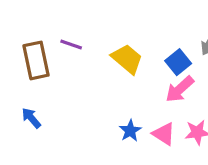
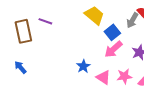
yellow trapezoid: (127, 59) -> (94, 15), moved
blue star: (130, 131) -> (83, 66), moved

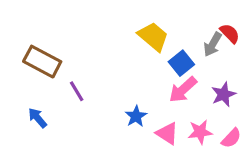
purple line: (45, 21) -> (77, 91), moved, turned 40
brown rectangle: (23, 31) -> (42, 62), turned -50

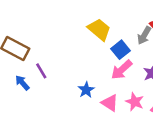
blue arrow: (38, 118) -> (22, 83), moved
pink star: (200, 132) -> (135, 102), turned 30

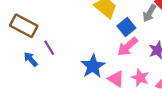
blue star: (86, 90) -> (93, 66), size x1.5

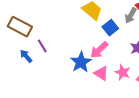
pink arrow: (128, 47) -> (99, 50), moved

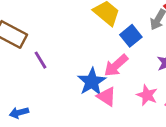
blue arrow: (26, 56) -> (19, 113), moved, turned -64
pink triangle: (101, 73) -> (107, 96), moved

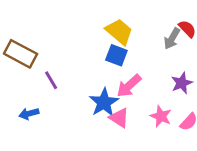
blue square: (131, 36) -> (116, 55), moved, turned -30
blue arrow: (19, 113) -> (29, 114), moved

